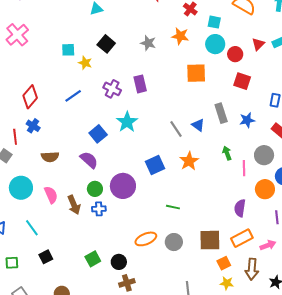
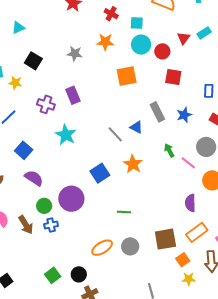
blue square: (98, 134) -> (24, 150), moved
pink line: (244, 168) -> (188, 163), turned -42

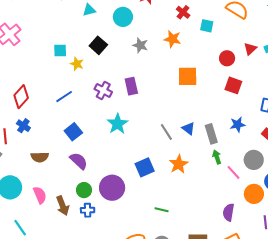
cyan circle: (141, 45) -> (123, 17), moved
gray rectangle: (157, 112) -> (211, 134), moved

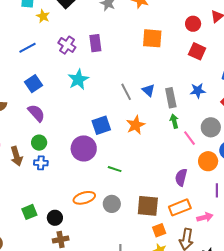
purple circle: (112, 188) -> (84, 148), moved

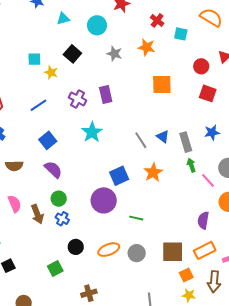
blue cross: (41, 163) -> (62, 219), turned 32
black circle: (55, 218) -> (76, 247), moved

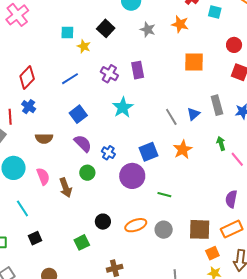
blue triangle: (163, 137) -> (193, 114), turned 40
gray rectangle: (186, 142) -> (217, 105), moved
blue cross: (62, 219) -> (108, 153), moved

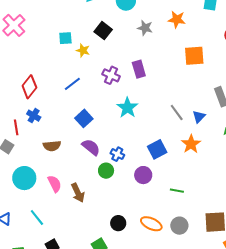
blue triangle: (193, 114) -> (199, 117), moved
green circle: (87, 173) -> (106, 171), moved
purple circle: (132, 176) -> (143, 175), size x0.7
orange ellipse: (136, 225) -> (151, 224), turned 50

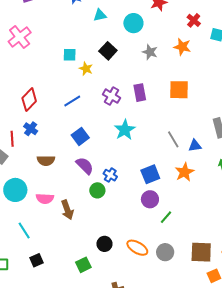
orange square: (194, 56) -> (179, 90), moved
blue triangle: (199, 117) -> (195, 146), turned 32
purple circle: (143, 175) -> (150, 199), moved
pink semicircle: (55, 184) -> (45, 199), turned 114
green line: (177, 191) -> (166, 217), turned -64

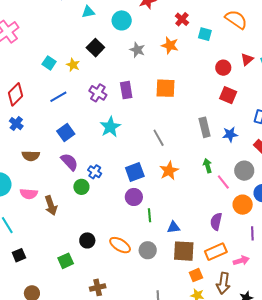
cyan square: (70, 55) -> (49, 63), moved, turned 32
blue triangle: (195, 146) -> (174, 227), moved
green line: (166, 217) -> (149, 215), turned -48

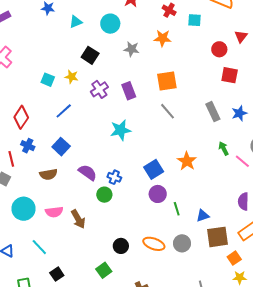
purple cross: (98, 93) -> (99, 89), moved, turned 36
cyan star: (110, 127) -> (121, 130), turned 30
blue square: (66, 132) -> (61, 147), moved
gray line: (159, 138) -> (168, 111), moved

